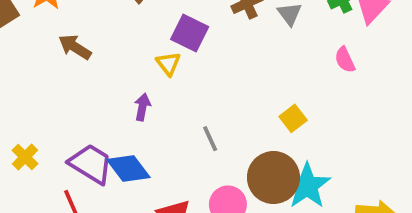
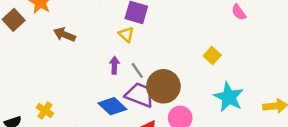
gray line: (210, 139) -> (137, 70), moved
purple trapezoid: (91, 164) -> (140, 95), moved
brown circle: (273, 178) -> (163, 86), moved

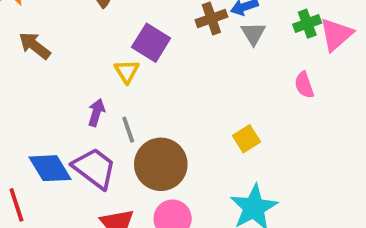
purple trapezoid: (140, 95) -> (94, 168), moved
blue diamond: (112, 106) -> (50, 168), moved

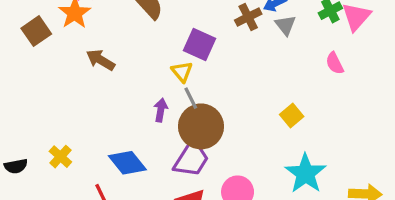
gray line: (128, 130) -> (191, 98), moved
brown circle: (161, 164) -> (201, 126), moved
purple trapezoid: (94, 168) -> (191, 159), moved, turned 93

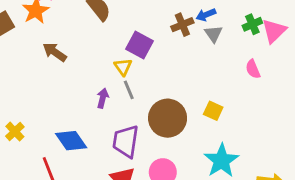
yellow square: (292, 115) -> (213, 111), turned -30
brown circle: (201, 126) -> (168, 118), moved
purple trapezoid: (191, 159) -> (126, 141), turned 152

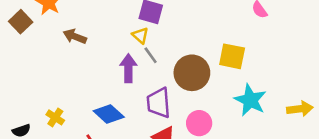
purple arrow: (103, 98) -> (128, 68), size x1.5
yellow square: (213, 111) -> (232, 56), size x1.5

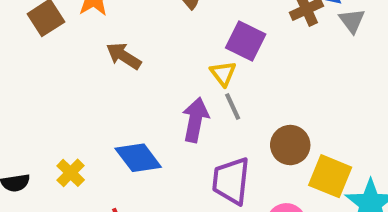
yellow square: (232, 56) -> (330, 176), moved
brown circle: (192, 73) -> (290, 145), size x0.7
blue diamond: (109, 114) -> (138, 158), moved

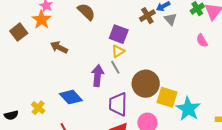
yellow triangle: (223, 73) -> (118, 51), moved, turned 40
brown circle: (290, 145) -> (146, 84), size x1.4

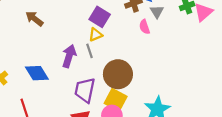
pink semicircle: (202, 41) -> (145, 27), moved
yellow square: (167, 97) -> (116, 100), moved

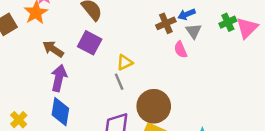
purple square: (100, 17) -> (90, 43), moved
purple arrow: (69, 56) -> (59, 78), moved
blue diamond: (37, 73) -> (60, 112), turned 45

